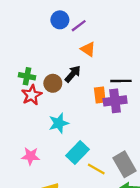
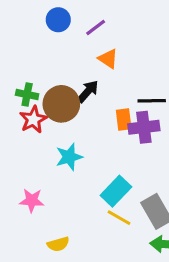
blue circle: (60, 20) -> (58, 20), moved
brown circle: (53, 83) -> (61, 104), size x1.5
cyan rectangle: (77, 153) -> (116, 191), moved

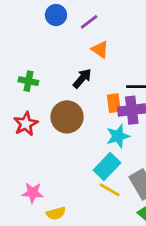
brown circle: (61, 104) -> (67, 117), moved
red star: (33, 119) -> (26, 124), moved
cyan star: (69, 157) -> (118, 136), moved
pink star: (32, 200) -> (33, 193), moved

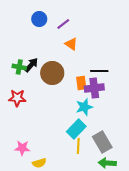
black arrow: (82, 78) -> (31, 65), moved
brown circle: (67, 117) -> (52, 73), moved
red star: (26, 124) -> (17, 98), turned 30
yellow line: (110, 190) -> (78, 146), turned 63

